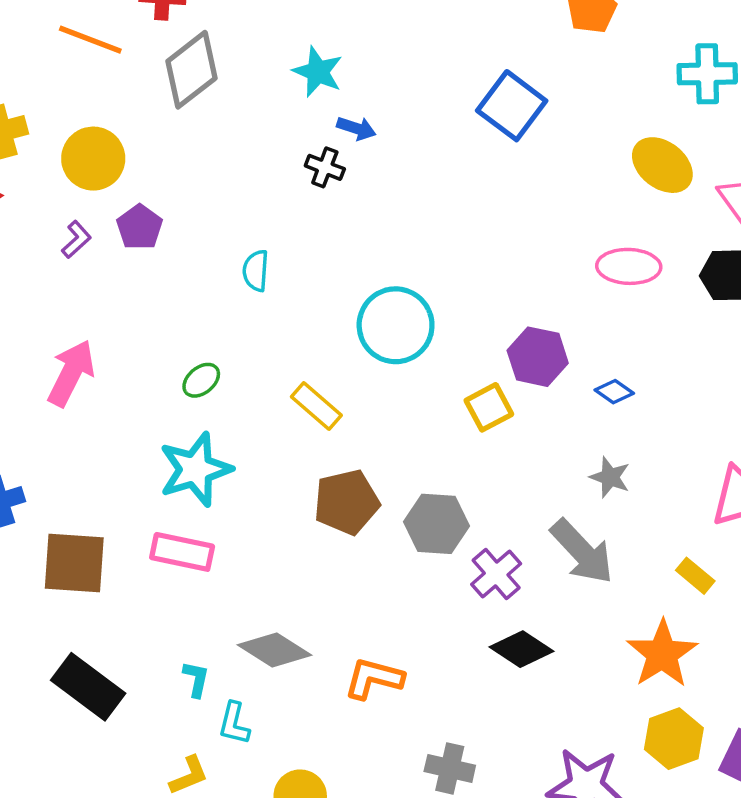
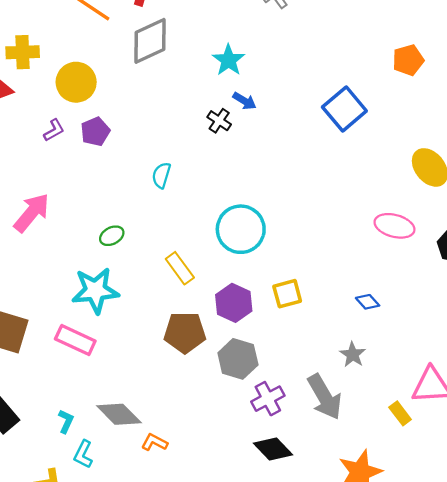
purple hexagon: (538, 357) -> (234, 303), moved
yellow rectangle: (695, 576) -> (400, 413), moved
orange L-shape: (374, 678) -> (154, 442), moved, size x0.7

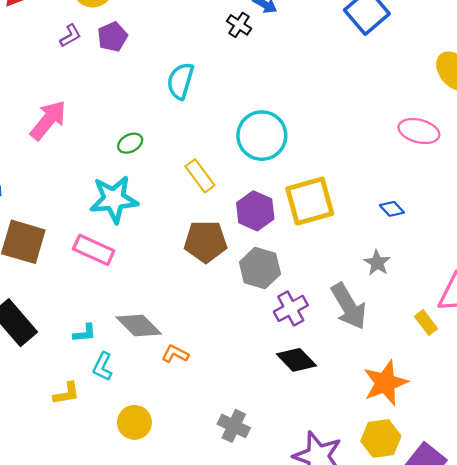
cyan semicircle: (161, 175) -> (180, 81), size x1.4
yellow square: (287, 294) -> (310, 201), size x1.6
cyan L-shape: (66, 421) -> (85, 333), turned 60

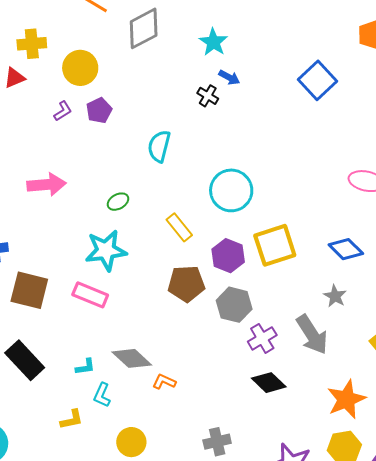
pink arrow: (48, 120) -> (47, 185), turned 48
blue diamond: (392, 209) -> (346, 249), size x1.6
gray cross: (234, 426) -> (217, 442), turned -36

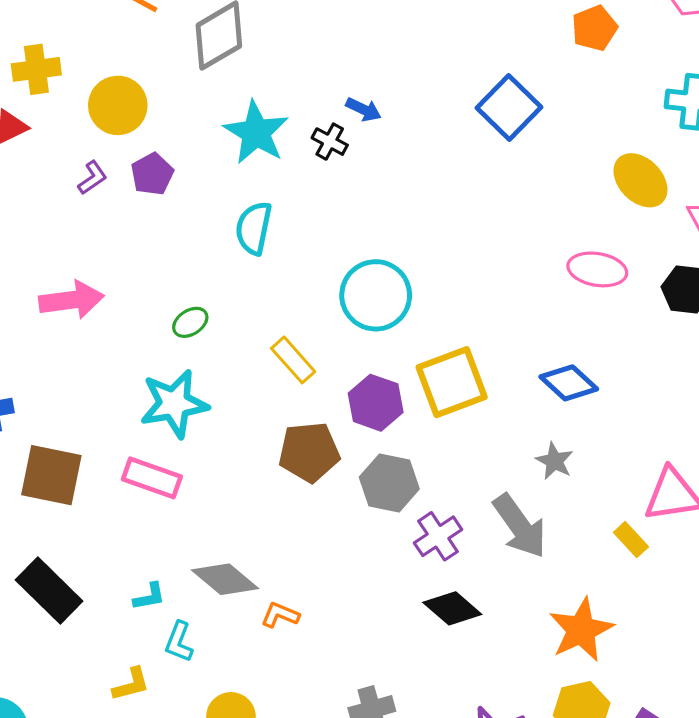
cyan star: (213, 42) -> (256, 133), moved, size x1.4

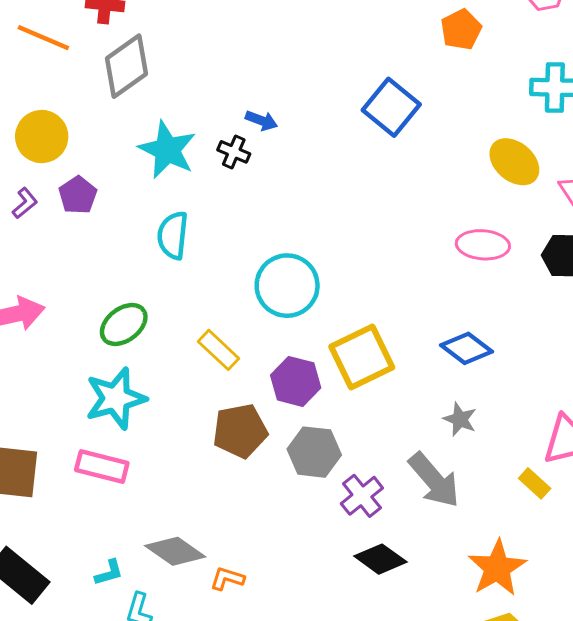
green ellipse: (190, 322) -> (124, 324), size x1.5

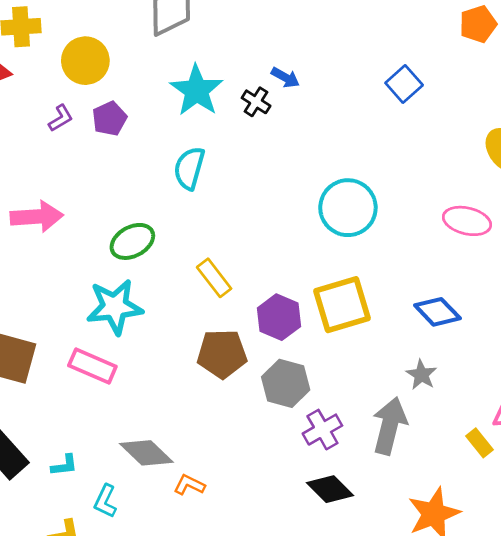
blue square: (391, 107) -> (404, 84), size x0.7
cyan circle: (287, 286) -> (348, 208), moved
gray arrow: (434, 480) -> (390, 426), turned -134
cyan L-shape: (109, 573) -> (64, 465), moved

